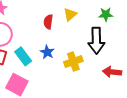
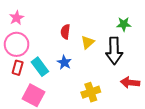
yellow triangle: (70, 14) -> (88, 42), moved
yellow cross: (73, 62) -> (91, 92), moved

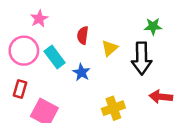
pink star: (17, 18) -> (39, 19), moved
cyan rectangle: (40, 67) -> (55, 57), moved
red rectangle: (18, 68) -> (20, 89), moved

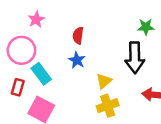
yellow triangle: (110, 48) -> (104, 81), moved
cyan rectangle: (55, 57) -> (41, 74), moved
blue star: (81, 72) -> (77, 60), moved

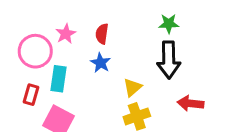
pink star: (36, 20) -> (66, 34), moved
green star: (146, 27) -> (169, 24), moved
cyan rectangle: (41, 74) -> (58, 79), turned 45

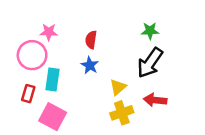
pink star: (66, 34) -> (49, 32), moved, turned 30
black arrow: (169, 60) -> (150, 63), turned 36
red arrow: (190, 103) -> (155, 100), moved

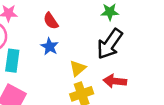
red semicircle: (91, 40) -> (51, 21), turned -42

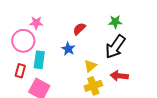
red semicircle: (51, 21) -> (79, 29), moved, turned 80

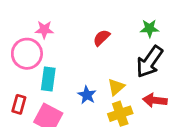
blue star: (68, 49) -> (87, 95), moved
red rectangle: (20, 71) -> (19, 104), moved

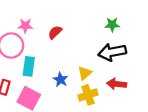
red semicircle: (102, 38) -> (55, 32), moved
black arrow: (150, 62) -> (112, 52), turned 44

